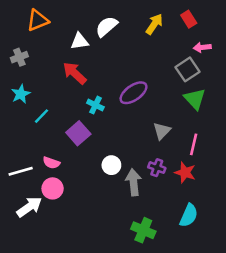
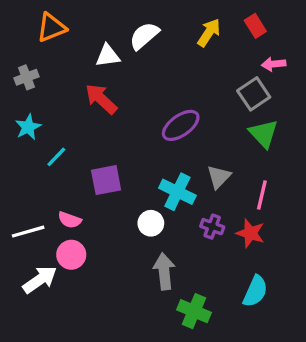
cyan cross: (95, 105) -> (177, 192), moved, size x1.5
purple square: (78, 133) -> (106, 180), turned 30
gray arrow: (134, 182) -> (164, 271), moved

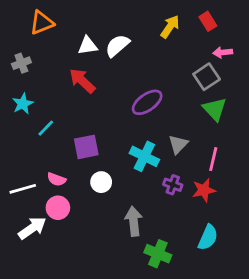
white semicircle: (144, 36) -> (117, 46), moved
white circle: (151, 223) -> (101, 182), moved
red star: (250, 233) -> (204, 190), turned -30

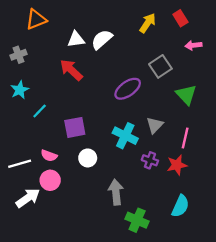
gray square: (207, 77) -> (160, 66), moved

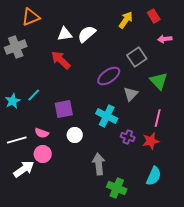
gray cross: (18, 55) -> (16, 47), size x1.5
cyan star: (20, 90) -> (13, 101), moved
gray triangle: (155, 125) -> (131, 94), moved

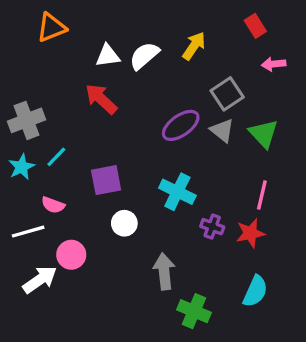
yellow arrow: (126, 20) -> (194, 46), moved
gray cross: (16, 47) -> (26, 120), moved
gray triangle: (131, 94) -> (222, 130), moved, turned -35
pink semicircle: (42, 133) -> (53, 205), moved

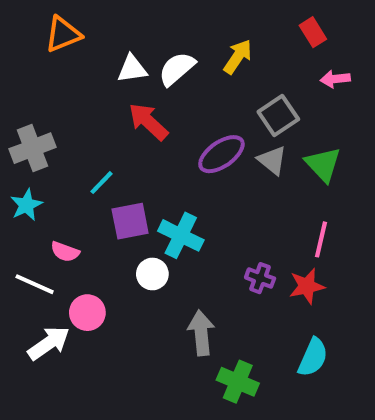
red arrow: (101, 99) -> (148, 122), moved
cyan line: (56, 157) -> (102, 183), moved
cyan cross: (177, 192) -> (181, 235), moved
white line: (28, 232) -> (35, 284), turned 40

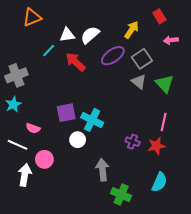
yellow arrow: (238, 57) -> (131, 30), moved
purple ellipse: (221, 154) -> (113, 56), moved
cyan line: (102, 183) -> (49, 51), moved
white arrow: (49, 343) -> (25, 175), turned -45

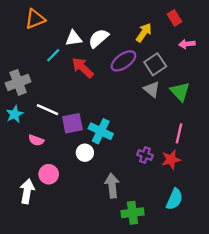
white line: (17, 145) -> (48, 110), moved
green cross: (121, 195) -> (132, 213), turned -30

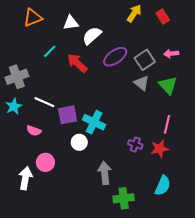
yellow arrow: (144, 33) -> (134, 13), moved
white triangle: (74, 38) -> (71, 23), moved
pink arrow: (187, 44) -> (171, 54), moved

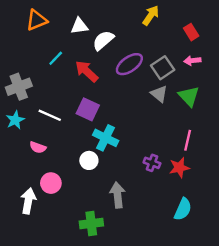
red rectangle: (163, 17) -> (191, 32), moved
purple square: (68, 115) -> (88, 109), moved, turned 36
green cross: (124, 198) -> (91, 223), moved

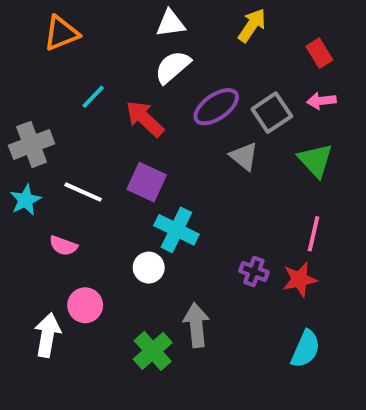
white triangle: (79, 26) -> (171, 23), moved
gray triangle: (159, 94) -> (244, 156), moved
green cross: (91, 223) -> (153, 351), moved, turned -35

